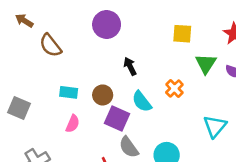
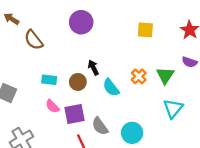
green triangle: (206, 64) -> (165, 75), moved
black arrow: (130, 66) -> (93, 68), moved
purple square: (117, 118) -> (75, 114), moved, turned -35
pink semicircle: (73, 124) -> (52, 106), turned 112

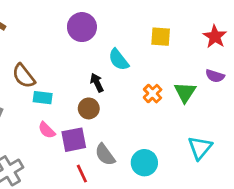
brown semicircle: (34, 40) -> (24, 76), moved
brown circle: (78, 82) -> (89, 108), moved
cyan semicircle: (111, 87) -> (119, 60), moved
cyan triangle: (173, 108) -> (200, 148), moved

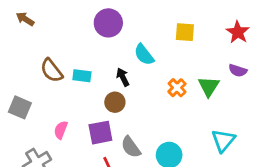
cyan rectangle: (43, 98) -> (82, 76), moved
pink semicircle: (47, 130) -> (61, 130), moved, turned 66

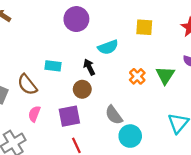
cyan semicircle: (144, 55) -> (108, 47), turned -72
brown semicircle: (52, 70) -> (27, 85), moved
gray semicircle: (131, 147) -> (114, 115), moved

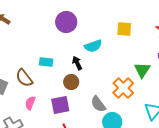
orange cross: (137, 76) -> (123, 88), moved, size x1.5

